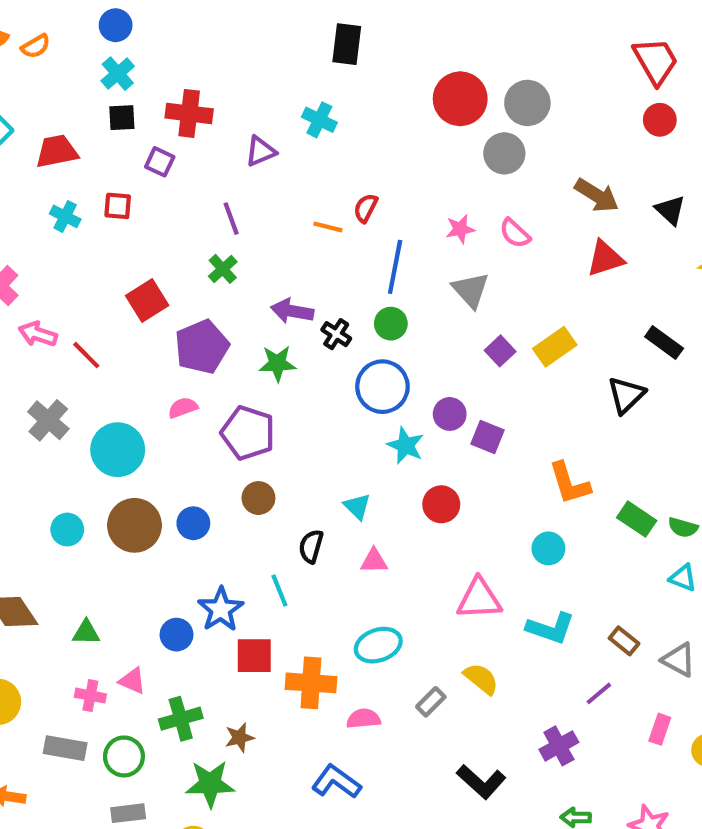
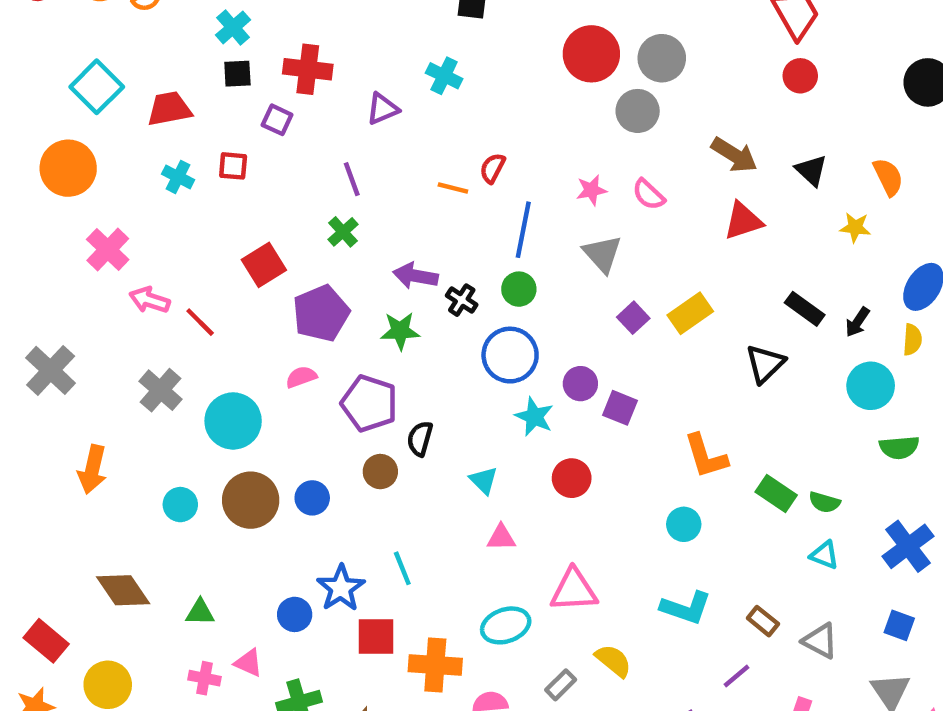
black semicircle: (311, 546) -> (420, 439), moved
pink triangle: (479, 599) -> (574, 590), moved

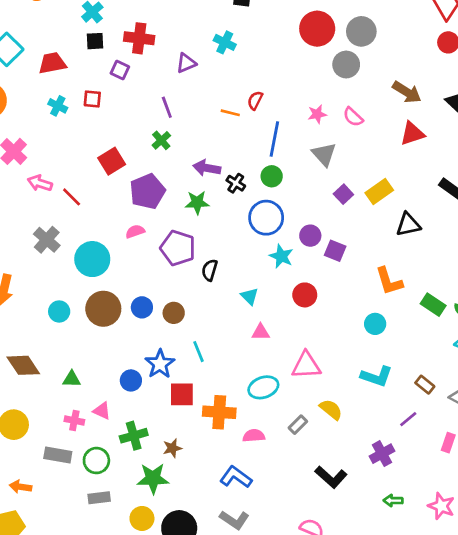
black triangle: (765, 364) -> (408, 225), moved, turned 32
brown circle: (380, 472) -> (174, 313), moved

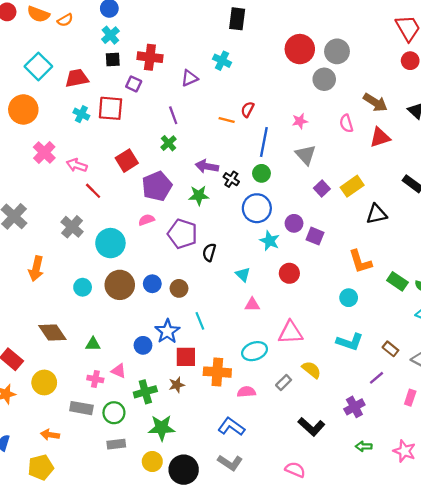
red square: (92, 99) -> (110, 108), size x1.6
pink semicircle: (353, 117) -> (346, 123), moved, turned 30
pink arrow: (40, 183) -> (77, 165), moved
brown star: (172, 448) -> (177, 385), moved

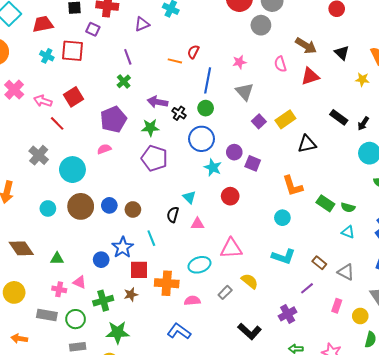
red square: (127, 161) -> (73, 97), moved
purple pentagon: (182, 234) -> (154, 158), moved
black semicircle: (209, 252) -> (173, 215), moved

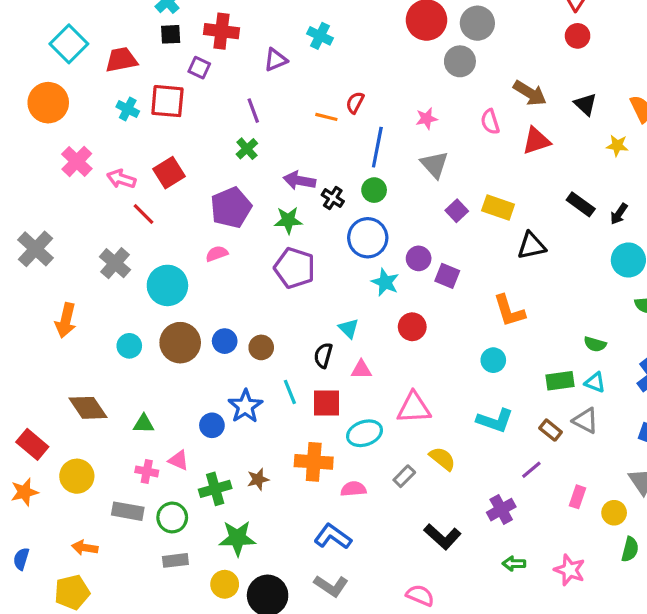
yellow rectangle: (285, 119) -> (498, 208), turned 54
green rectangle: (325, 203) -> (560, 381), moved, turned -42
red square: (139, 270) -> (326, 403), moved
gray triangle: (346, 272) -> (585, 421), moved

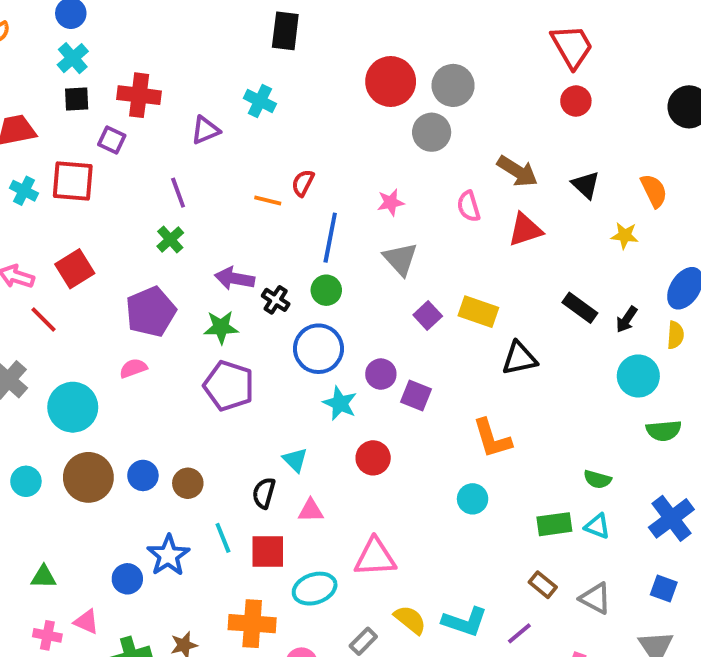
cyan L-shape: (495, 421) -> (465, 622), moved
gray triangle: (585, 421) -> (595, 598), moved

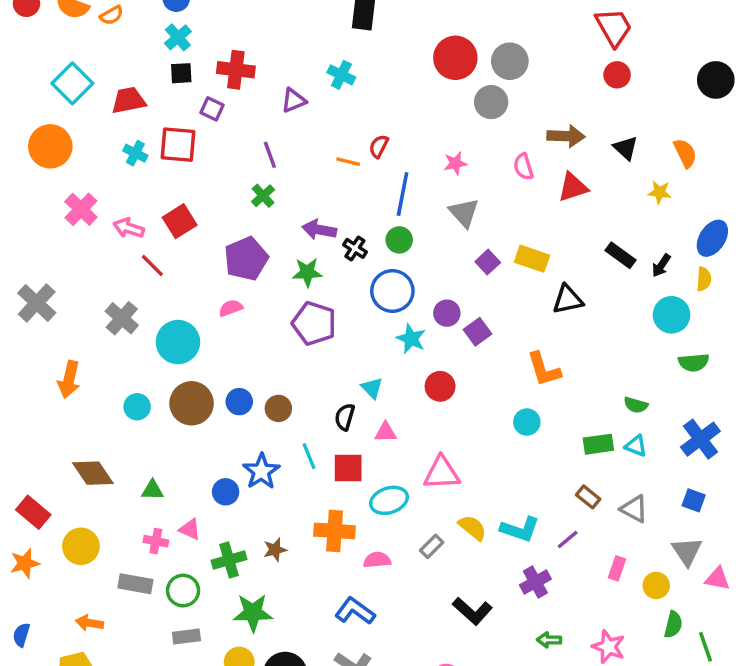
brown arrow: (517, 171) -> (566, 136), turned -30
purple square: (416, 395) -> (477, 332), turned 32

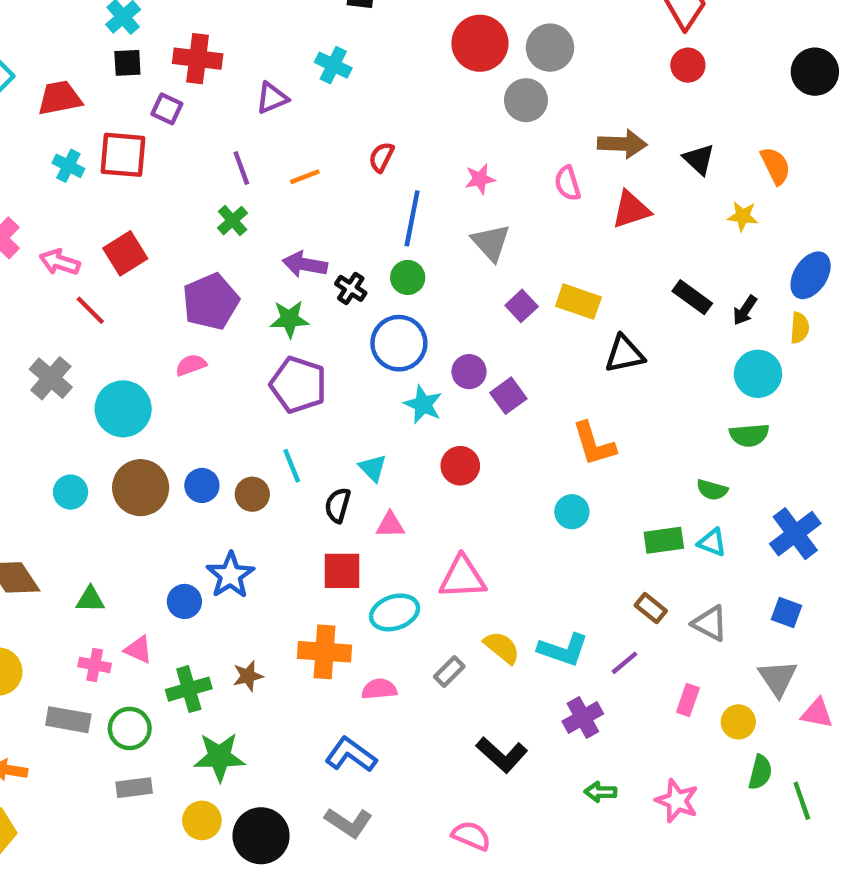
orange line: (348, 162) -> (305, 177), moved, turned -35
green semicircle: (694, 362) -> (749, 435), moved
cyan line: (309, 456) -> (292, 466), moved

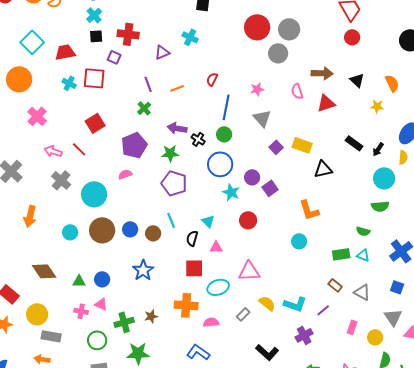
pink arrow: (60, 262) -> (53, 151), moved
blue circle: (184, 601) -> (102, 279), moved
gray rectangle: (68, 720) -> (51, 336), moved

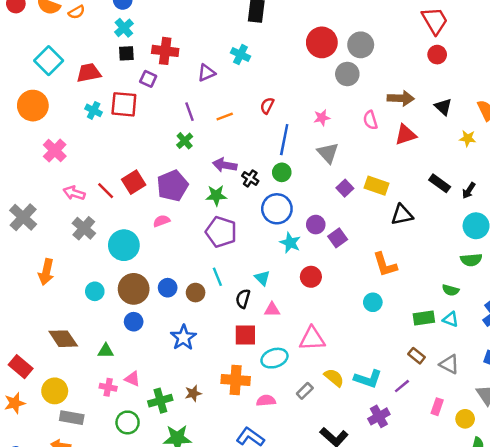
red square: (95, 123) -> (134, 182), moved
blue circle: (102, 279) -> (134, 322), moved

